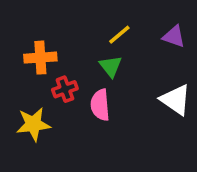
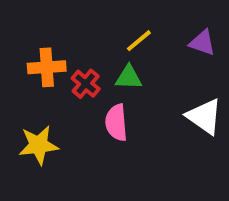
green triangle: (111, 66) -> (129, 78), turned -50
red cross: (65, 89) -> (86, 84), moved, turned -30

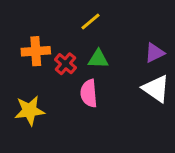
yellow line: (139, 41) -> (90, 21), moved
purple triangle: (202, 43) -> (155, 53), moved, turned -45

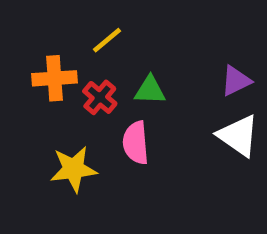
yellow line: (90, 21) -> (107, 40), moved
yellow star: (30, 111) -> (74, 169), moved

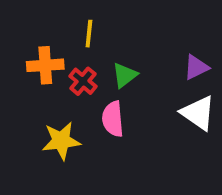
yellow line: (107, 40) -> (89, 34), turned -44
green triangle: (150, 90) -> (125, 75), turned -40

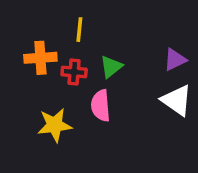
red cross: (83, 81) -> (74, 72), turned -35

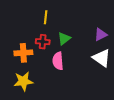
orange cross: (40, 58) -> (23, 53), moved
yellow star: (55, 125) -> (23, 81), moved

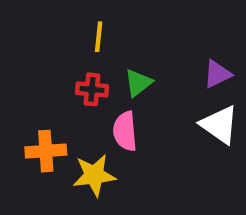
orange cross: (23, 53) -> (46, 151), moved
yellow star: (23, 81) -> (94, 175), moved

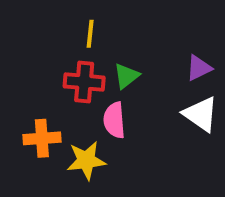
red cross: (92, 89) -> (84, 82), size x1.4

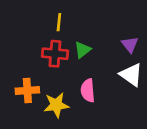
purple triangle: (199, 68) -> (130, 45), turned -42
pink semicircle: (114, 120) -> (88, 91), moved

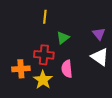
red cross: (55, 54) -> (44, 55), moved
yellow star: (56, 105) -> (43, 80), turned -30

